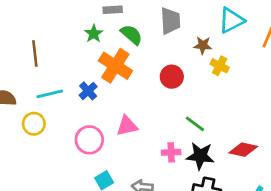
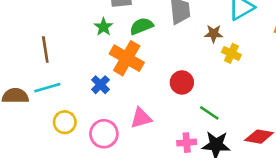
green semicircle: (131, 35) -> (141, 26), turned -60
red circle: (172, 77) -> (182, 82), moved
cyan line: (50, 94) -> (47, 88), moved
yellow circle: (34, 124) -> (65, 122), moved

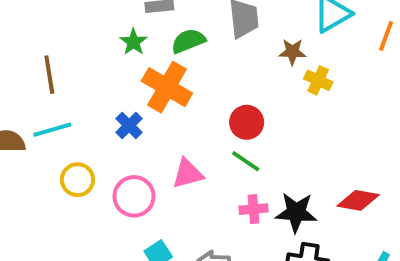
green line: (209, 113) -> (246, 161), moved

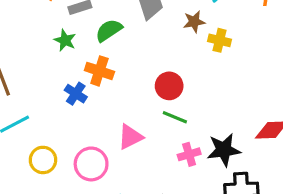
orange cross: (167, 87) -> (99, 71), size x0.7
blue cross: (129, 125) -> (76, 94), moved

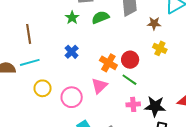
yellow cross: (220, 40) -> (160, 48), moved
orange cross: (99, 71) -> (108, 63), moved
pink triangle: (130, 137) -> (99, 86), turned -30

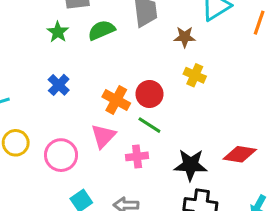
pink cross: (133, 104) -> (137, 156), moved

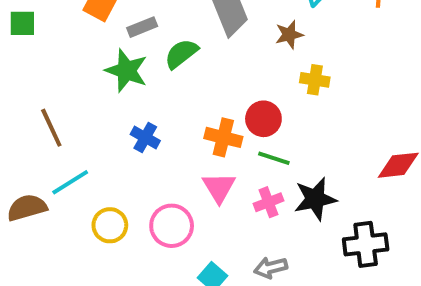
green star: (58, 32) -> (126, 71), size x1.5
black star: (191, 165) -> (315, 199), moved

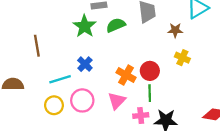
green line: (274, 158) -> (150, 93), turned 56
cyan line: (70, 182) -> (60, 79), moved
pink circle: (172, 226) -> (82, 100), moved

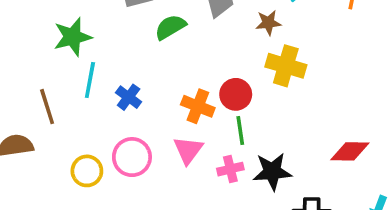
green star: (85, 26) -> (72, 37), moved, turned 30
brown line: (37, 46) -> (47, 107), moved
yellow cross: (182, 58) -> (286, 66), size x1.5
cyan line: (60, 79) -> (90, 80), moved, turned -55

